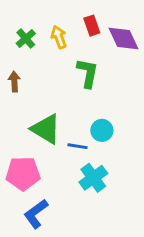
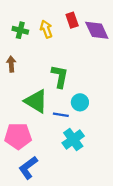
green cross: (26, 38) -> (20, 30), turned -35
green L-shape: (88, 73) -> (60, 76), moved

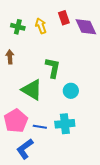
blue line: (61, 115) -> (40, 127), moved
pink pentagon: (18, 136) -> (16, 121), turned -30
cyan cross: (73, 139) -> (65, 124), turned 30

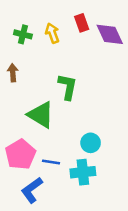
cyan circle: (71, 91) -> (91, 143), moved
cyan cross: (65, 124) -> (83, 172), moved

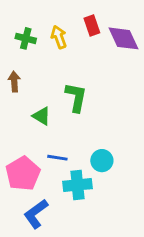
green triangle: (41, 115) -> (42, 116), moved, size x0.6
blue line: (51, 162) -> (57, 158), moved
cyan cross: (83, 172) -> (77, 185), moved

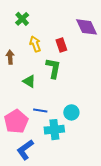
red rectangle: (92, 26) -> (61, 45), moved
yellow arrow: (59, 37) -> (35, 44), moved
green cross: (26, 38) -> (22, 19), moved, turned 32

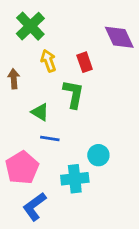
green cross: (22, 19) -> (30, 26), size x1.5
blue line: (40, 110) -> (50, 138), moved

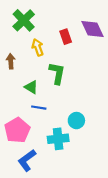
red rectangle: (85, 62) -> (66, 37), moved

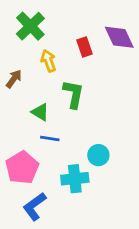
brown arrow: (11, 61) -> (14, 79), turned 40

